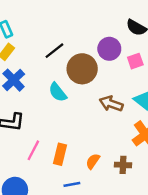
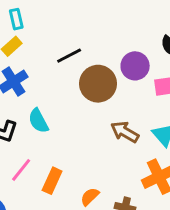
cyan semicircle: (58, 92) -> (38, 121), moved

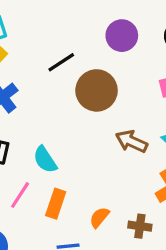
purple circle: (135, 66) -> (122, 36), moved
cyan semicircle: (38, 121) -> (45, 160), moved

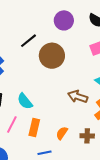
brown arrow: (131, 141) -> (78, 97), moved

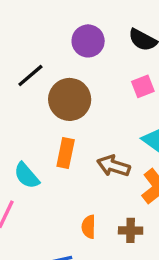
orange rectangle: (34, 128) -> (66, 153), moved
orange semicircle: (62, 133) -> (89, 227), turned -32

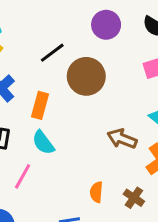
orange rectangle: (66, 153) -> (40, 105), moved
brown cross: (131, 230) -> (134, 198), turned 30

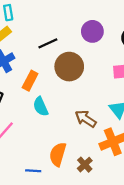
cyan semicircle: (43, 143) -> (41, 107), moved
orange semicircle: (96, 192) -> (58, 154), size x1.5

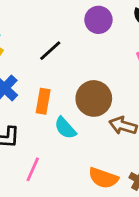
brown circle: (69, 67) -> (94, 98), moved
orange semicircle: (58, 154) -> (103, 178), turned -70

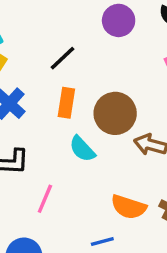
orange rectangle: (43, 101) -> (66, 103), moved

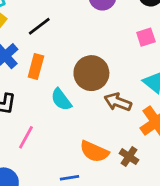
black line: (62, 58) -> (39, 26), moved
orange rectangle: (66, 103) -> (36, 66), moved

